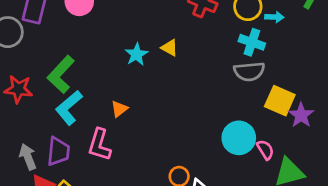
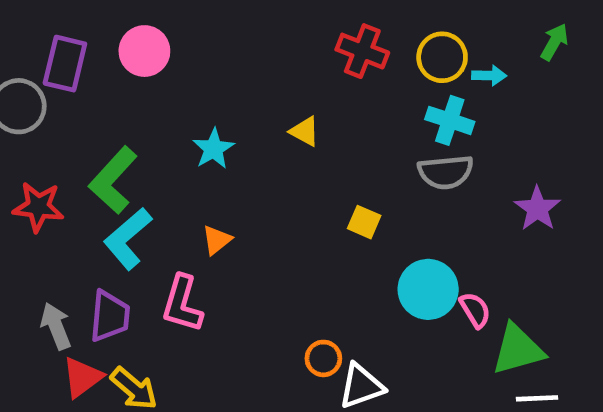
cyan star: (136, 54) -> (213, 149), moved
yellow square: (280, 101) -> (364, 222), moved, size x0.6
purple star: (301, 115) -> (537, 209), moved

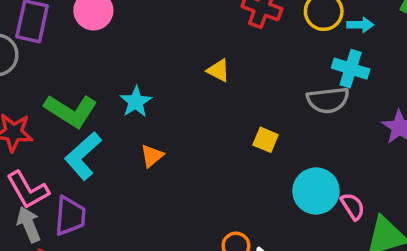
cyan cross: (450, 120) -> (351, 69), moved
cyan star: (213, 149) -> (136, 102), moved
green L-shape: (113, 180) -> (71, 111), turned -99
pink L-shape: (182, 304) -> (28, 190), moved, turned -45

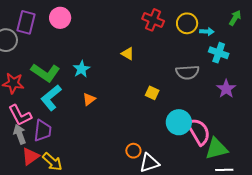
cyan cross: (351, 69) -> (219, 53), moved
pink semicircle: (353, 206) -> (199, 131), size x1.8

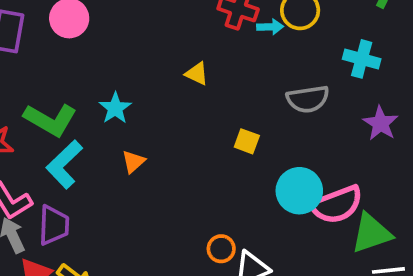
cyan arrow: (207, 32) -> (270, 27), moved
pink semicircle: (199, 131) -> (337, 205), turned 104

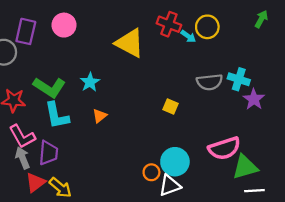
cyan arrow: (270, 27) -> (188, 36), turned 35
cyan cross: (362, 59) -> (239, 79), moved
yellow triangle: (197, 74) -> (130, 43), moved, size x2.0
cyan L-shape: (64, 164) -> (57, 115), turned -60
cyan circle: (299, 191) -> (175, 162), moved

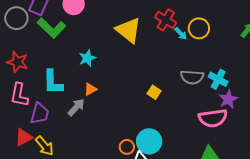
green L-shape: (49, 87) -> (51, 28), moved
pink L-shape: (22, 136) -> (19, 95), turned 30
pink semicircle: (224, 148) -> (213, 118), moved
gray arrow: (23, 158) -> (76, 107), moved, turned 54

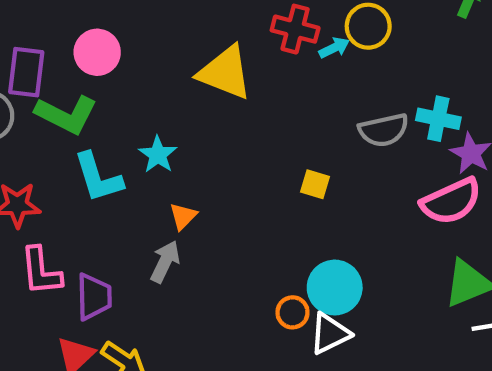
cyan arrow: (181, 34) -> (334, 48), turned -56
cyan L-shape: (53, 82) -> (98, 177), moved

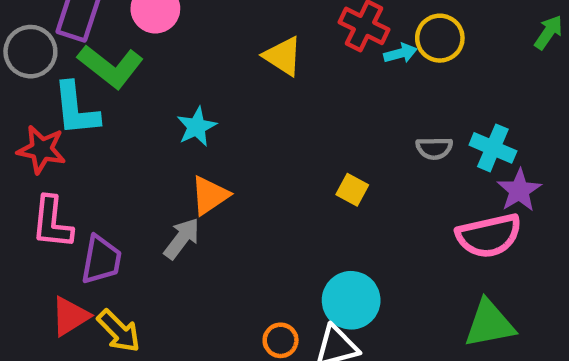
yellow triangle: (225, 73) -> (283, 56), size x0.7
gray semicircle: (384, 130) -> (434, 148), size x0.7
cyan L-shape: (98, 177) -> (76, 109), moved
orange triangle: (183, 216) -> (210, 195), size x1.4
orange circle: (292, 312) -> (281, 340), moved

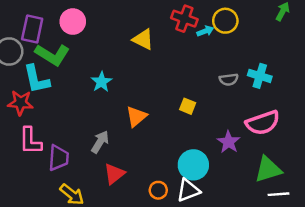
purple star: (519, 190) -> (229, 142), moved
orange triangle: (210, 195) -> (136, 117), moved
red triangle: (70, 316) -> (114, 174), moved

